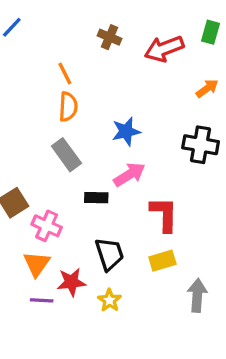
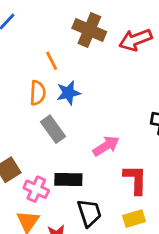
brown cross: (109, 37) -> (89, 30), size x1.6
orange semicircle: (68, 107) -> (38, 93), moved
blue star: (126, 131) -> (68, 93), moved
black rectangle: (96, 198) -> (68, 179), moved, size x1.4

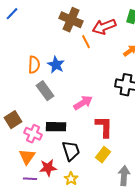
orange line: (52, 61) -> (86, 42), moved
blue star: (68, 93) -> (56, 65), turned -30
yellow rectangle: (134, 219) -> (103, 155), turned -35

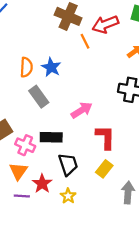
red star: (48, 168) -> (42, 184), turned -30

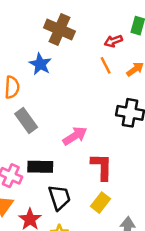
red arrow: (105, 24) -> (113, 41), moved, size x0.6
orange line: (85, 41) -> (106, 65), moved
blue star: (51, 67) -> (40, 64), moved

